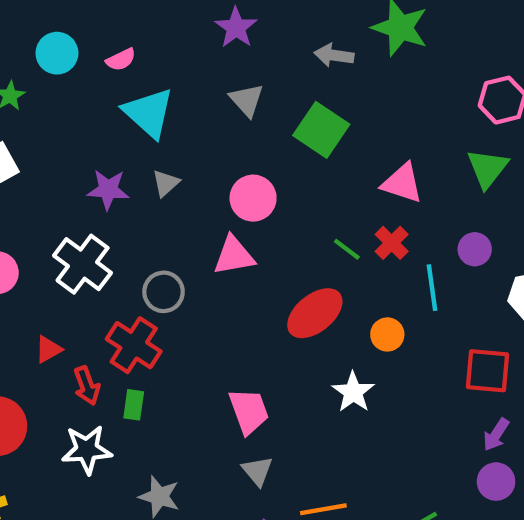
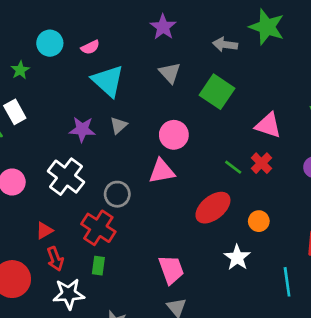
cyan line: (432, 288) -> (287, 282), moved
red arrow: (87, 386) -> (55, 259), moved

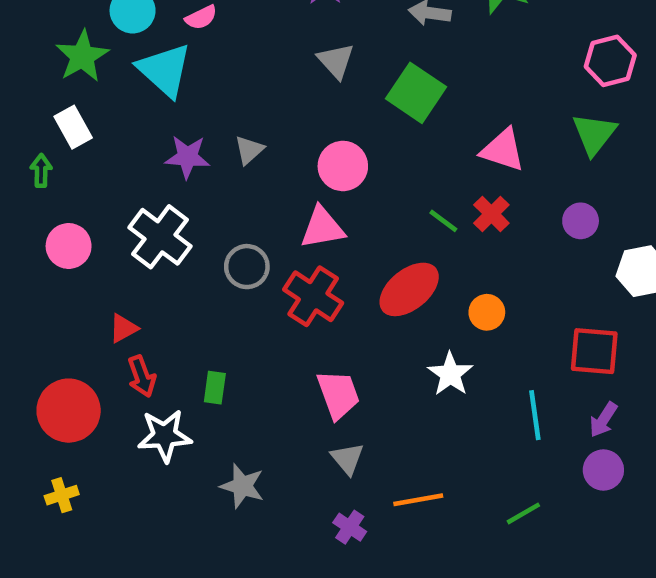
green star: (20, 70) -> (82, 56), size x1.6
cyan triangle: (108, 81) -> (165, 70), moved
red cross: (98, 228) -> (313, 296), moved

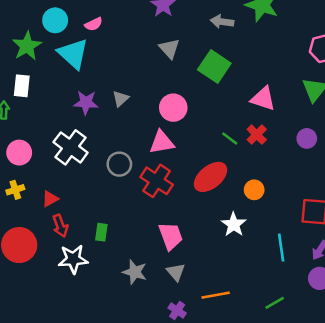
white rectangle: (73, 127) -> (22, 86), turned 35
gray star: (242, 486) -> (135, 272), moved
yellow cross: (62, 495) -> (15, 190), moved

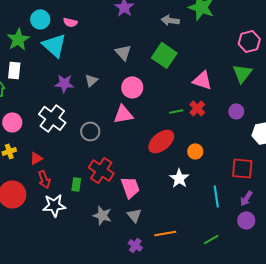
pink semicircle: (94, 24) -> (70, 22), turned 40
gray triangle: (169, 49) -> (123, 52), moved
green line: (230, 138) -> (176, 111), turned -48
red cross: (157, 181) -> (101, 170), moved

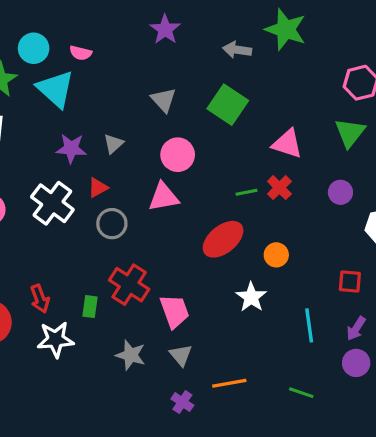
red triangle: (36, 158) -> (98, 188), moved
red square: (242, 168) -> (350, 282), size x0.7
green line: (211, 239) -> (301, 393), turned 49

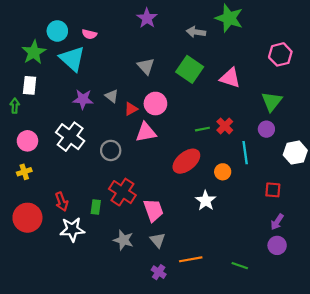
green triangle: (350, 133) -> (272, 101), moved
gray triangle: (113, 144) -> (112, 96), turned -40
pink triangle: (287, 144) -> (230, 78), moved
red triangle: (98, 188) -> (131, 109), moved
cyan line: (309, 325) -> (245, 153), moved

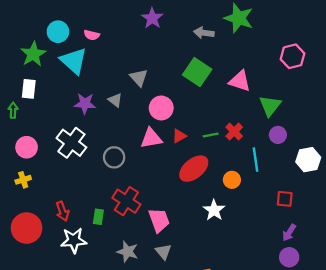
gray triangle: (146, 66) -> (139, 78), moved
green triangle: (272, 101) -> (270, 106), moved
red triangle: (131, 109) -> (179, 136), moved

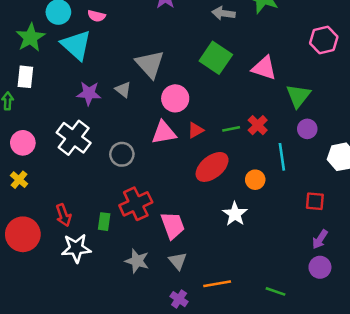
gray triangle: (139, 78) -> (150, 64), size x1.4
yellow cross: (23, 180) -> (19, 180), turned -32
red cross: (126, 201) -> (136, 204), turned 32

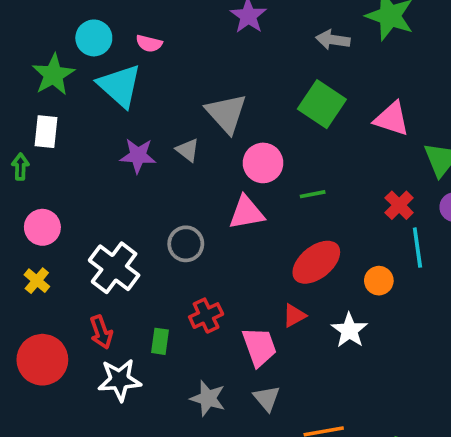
red cross: (258, 125) -> (399, 205), moved
green line: (231, 129) -> (313, 194), moved
red triangle: (196, 130) -> (294, 316), moved
white cross: (74, 138) -> (114, 268), moved
red cross: (136, 204) -> (206, 316), size x0.7

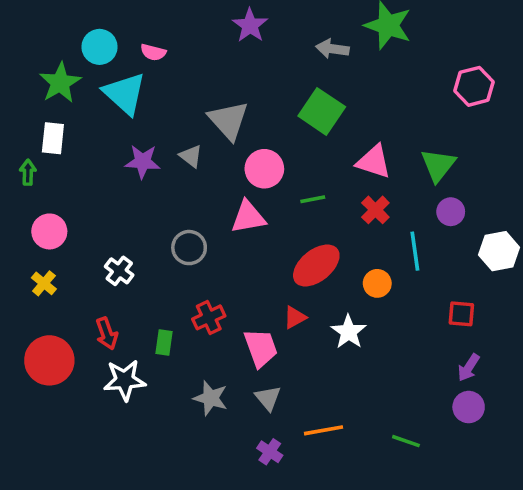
pink triangle: (392, 119) -> (374, 162), moved
red cross: (399, 205) -> (375, 210), moved
white cross: (114, 268) -> (119, 271), size x0.6

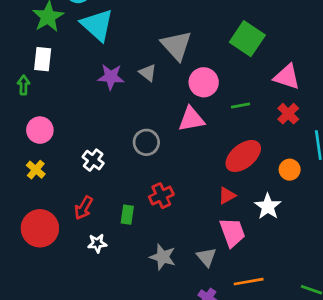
red arrow: (107, 334) -> (84, 208), turned 50
pink trapezoid: (261, 348) -> (232, 232), moved
white star: (125, 380) -> (97, 243), size x0.6

